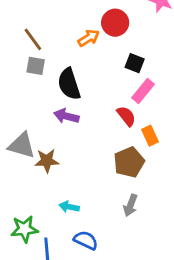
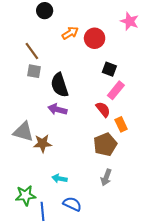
orange arrow: (89, 38) -> (70, 33), moved

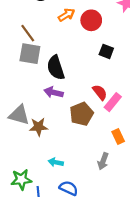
gray square: (34, 71) -> (30, 54), size x1.5
pink rectangle: (116, 90) -> (113, 102), moved
orange rectangle: (121, 124) -> (118, 136), moved
brown pentagon: (105, 144) -> (82, 114), moved

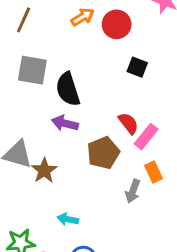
brown line: (28, 33) -> (24, 20), moved, turned 60
brown star: (39, 127) -> (44, 171), turned -30
orange rectangle: (118, 136) -> (153, 172), moved
gray arrow: (103, 161) -> (133, 191), moved

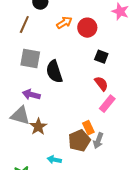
purple arrow: (65, 123) -> (31, 95), moved
red semicircle: (128, 123) -> (101, 84), moved
brown pentagon: (103, 153) -> (79, 141), moved
orange rectangle: (153, 172) -> (88, 128), moved

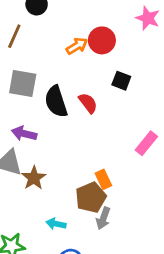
orange arrow: (64, 23) -> (77, 46), moved
red semicircle: (101, 84) -> (88, 103), moved
pink rectangle: (107, 104) -> (146, 143), moved
gray arrow: (98, 141) -> (103, 218), moved

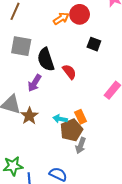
red semicircle: (88, 103) -> (69, 72), moved
purple arrow: (24, 134) -> (35, 83), moved, turned -72
cyan arrow: (56, 224) -> (60, 119), moved

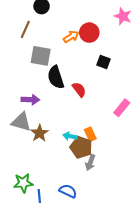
gray square: (21, 46) -> (41, 56), moved
purple arrow: (35, 83) -> (30, 100), moved, turned -120
brown pentagon: (71, 130) -> (81, 147), turned -30

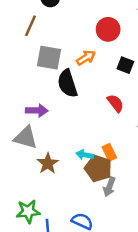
orange arrow: (71, 37) -> (86, 58), moved
red semicircle: (79, 89) -> (115, 103), moved
brown star: (39, 133) -> (48, 163), moved

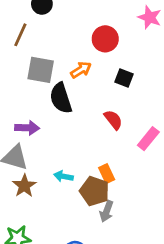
cyan arrow: (85, 155) -> (63, 176), moved
brown star: (48, 163) -> (24, 186), moved

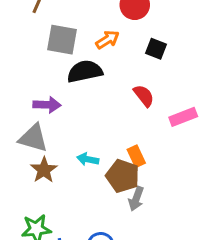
black semicircle: (61, 98) -> (85, 71), turned 96
pink rectangle: (148, 139) -> (183, 117), turned 30

